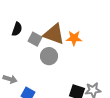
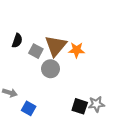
brown triangle: (54, 34) -> (56, 46), turned 50

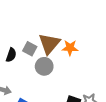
black semicircle: (17, 41) -> (11, 55), moved

